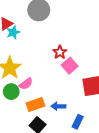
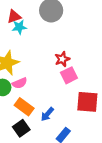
orange rectangle: (35, 105) -> (24, 107), turned 42
blue arrow: (58, 106) -> (47, 114), turned -64

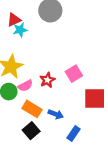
red star: (62, 59) -> (47, 80), moved
blue arrow: (47, 114) -> (56, 114), turned -104

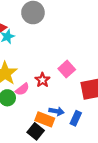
orange rectangle: (32, 109) -> (45, 119), moved
blue rectangle: (74, 134) -> (76, 118), moved

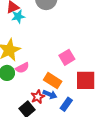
red star: (42, 80) -> (38, 97), moved
orange rectangle: (45, 119) -> (53, 81), moved

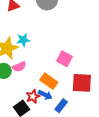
cyan star: (18, 16) -> (23, 40), moved
pink square: (67, 57) -> (64, 59), turned -35

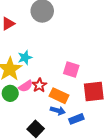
red star: (33, 96) -> (39, 85), moved
blue rectangle: (61, 106) -> (76, 119), turned 40

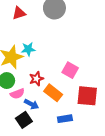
pink semicircle: (26, 86) -> (17, 94), moved
blue arrow: (58, 111) -> (31, 104), moved

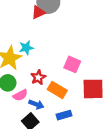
red triangle: (19, 13) -> (38, 12), moved
blue rectangle: (65, 119) -> (64, 115), moved

